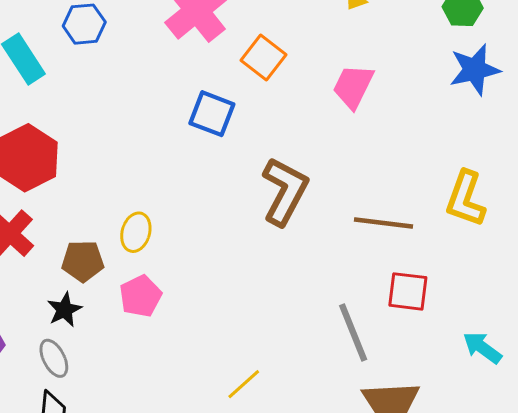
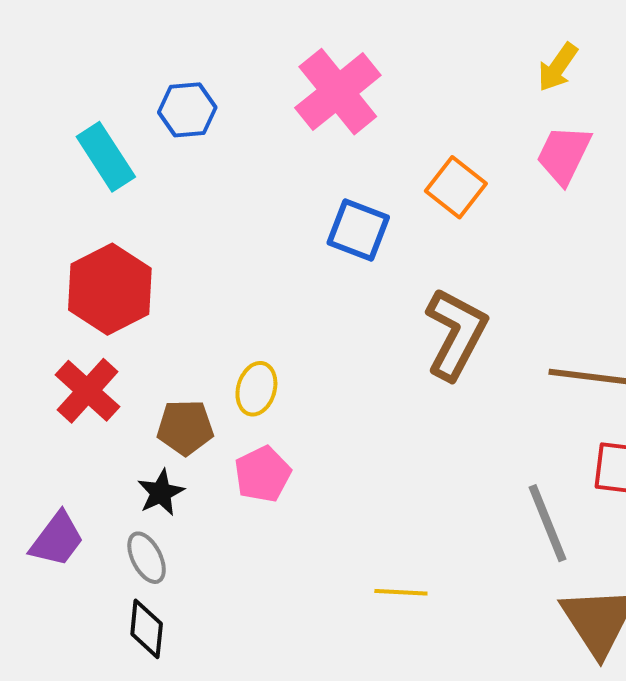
orange square: (264, 57) -> (456, 187), moved
pink trapezoid: (353, 86) -> (564, 155), moved
yellow line: (244, 384) -> (401, 592), turned 45

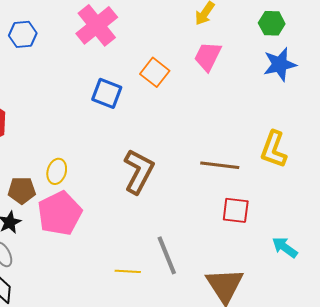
brown L-shape: (456, 334) -> (139, 171), moved
pink pentagon: (263, 474) -> (60, 213), size x1.6
gray line: (547, 523) -> (167, 255), moved

